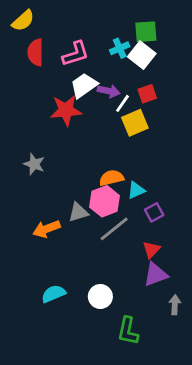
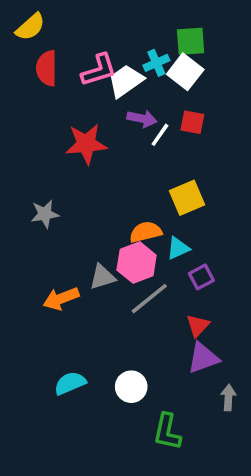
white trapezoid: (84, 85) -> (126, 81), moved
red square: (147, 94) -> (192, 122), turned 30
yellow square: (135, 123) -> (187, 198), moved
gray star: (34, 164) -> (45, 214), turned -30

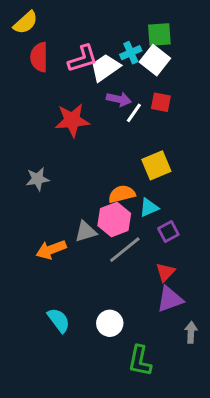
cyan semicircle: (70, 383) -> (59, 320), turned 76

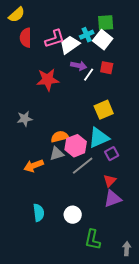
orange semicircle: (122, 194) -> (60, 137), moved
cyan triangle: (149, 207) -> (99, 138), size x1.6
cyan semicircle: (59, 320) -> (39, 213), turned 30
gray arrow: (191, 332) -> (127, 249), moved

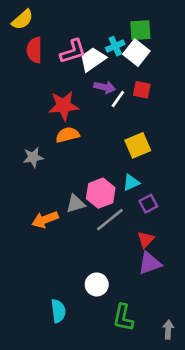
orange semicircle: (60, 137) -> (68, 135), moved
cyan triangle: (99, 138) -> (131, 182), size x0.6
cyan semicircle: (39, 213) -> (58, 311), moved

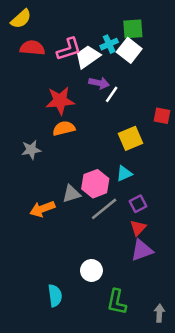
red semicircle: (34, 50) -> (32, 48), turned 95
red square: (142, 90) -> (162, 116), moved
purple square: (148, 204) -> (138, 204), moved

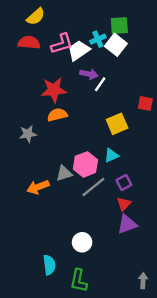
yellow semicircle: (21, 19) -> (36, 17), moved
green L-shape: (117, 302) -> (79, 281), moved

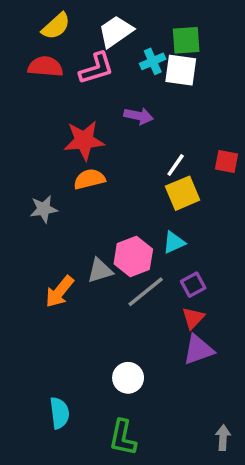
white square: (116, 45) -> (181, 70), turned -30
white trapezoid: (79, 50) -> (116, 31), moved
white line: (100, 84) -> (176, 165), moved
orange arrow: (38, 187) -> (59, 292), turned -30
cyan semicircle: (49, 265) -> (59, 413), moved

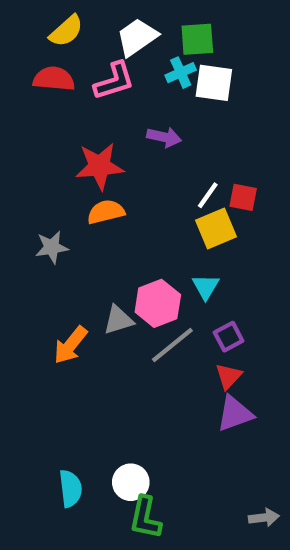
green square: (186, 40) -> (197, 39), moved
red square: (227, 162) -> (243, 197), moved
cyan triangle: (174, 242) -> (206, 287), turned -35
white circle: (128, 378) -> (131, 482), moved
gray arrow: (223, 438) -> (264, 518), turned 80

